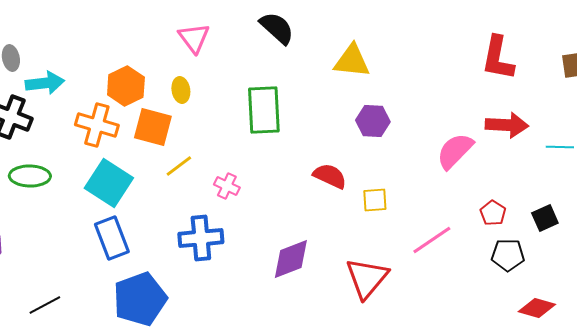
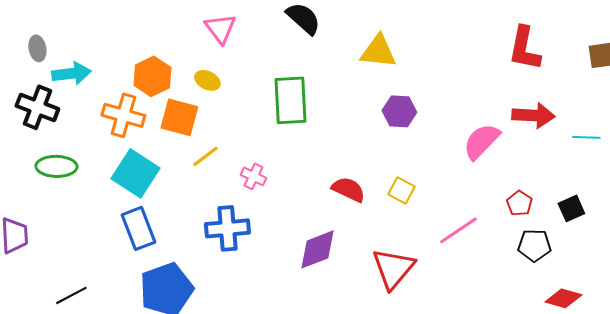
yellow ellipse: (181, 90) -> (207, 80), turned -55
red semicircle: (330, 176) -> (348, 189), moved
yellow square: (375, 200) -> (401, 190), turned 32

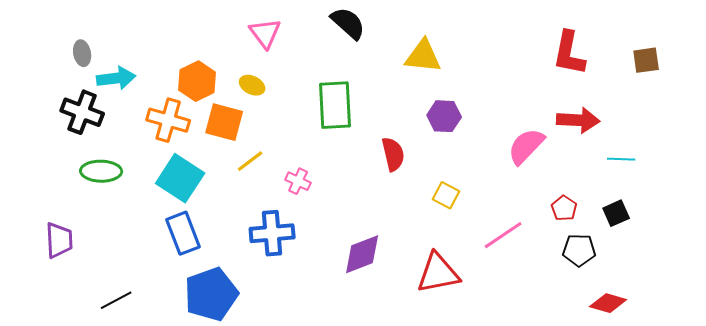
cyan line: (586, 137) -> (621, 159), moved
red semicircle: (348, 189) -> (393, 154), moved, turned 52
red triangle: (393, 268) -> (438, 273), turned 39

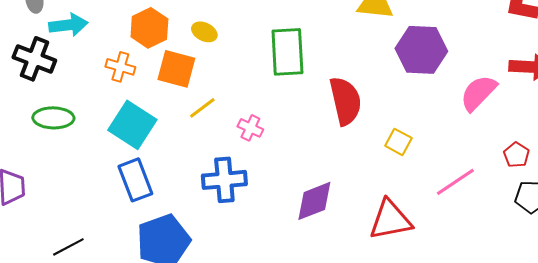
purple hexagon: (444, 116) -> (421, 50), moved, size x1.5
orange cross: (168, 120) -> (120, 67), size x0.7
red semicircle: (393, 154) -> (345, 101), size x1.4

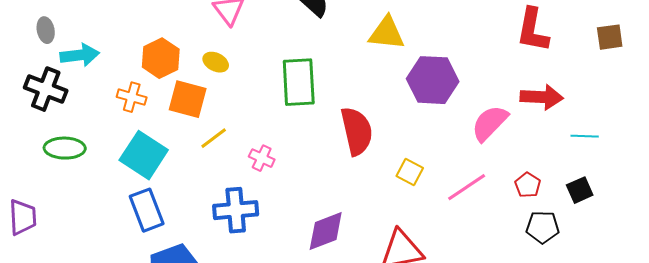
pink line: (455, 182) -> (467, 187), moved

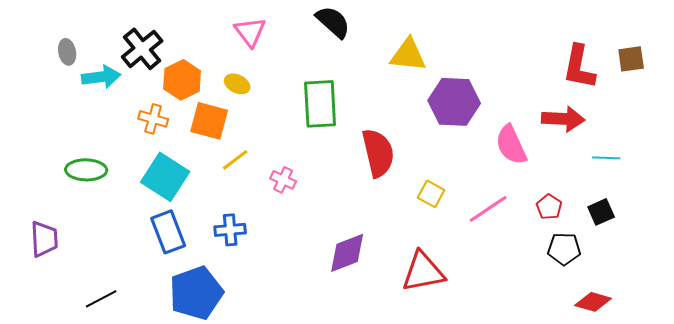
red L-shape: (533, 30) -> (579, 67), moved
black cross: (46, 89) -> (142, 49), moved, turned 30
pink semicircle: (490, 123) -> (511, 145), turned -69
blue cross: (236, 210) -> (230, 230), moved, size x0.7

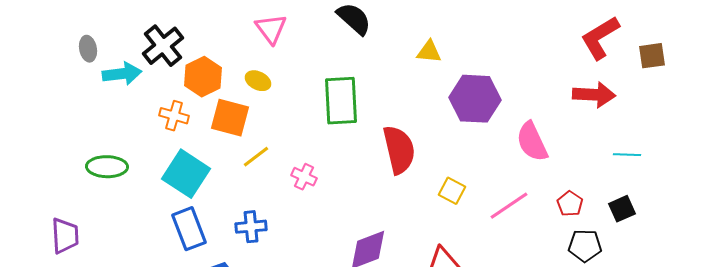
yellow triangle: (408, 55) -> (429, 52), size x0.7
red L-shape: (579, 67) -> (600, 38), moved, turned 48
red arrow: (563, 119) -> (594, 95), moved

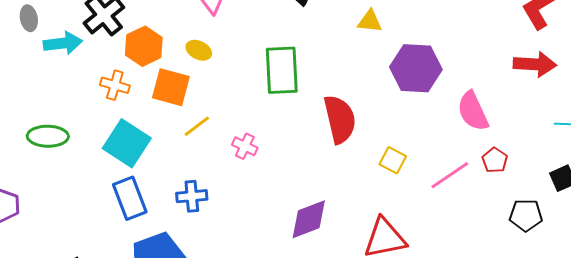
red pentagon: (570, 204) -> (495, 160), moved

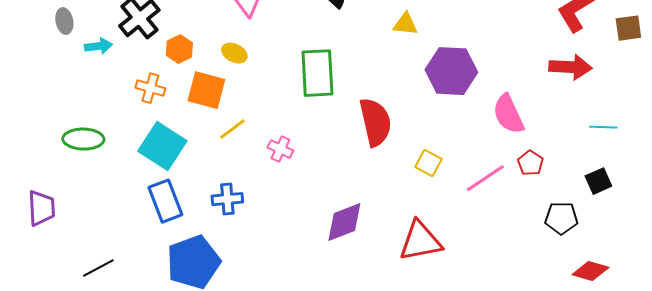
cyan arrow: (63, 43) -> (98, 46), size x0.7
orange hexagon: (144, 46) -> (179, 49), size x0.7

